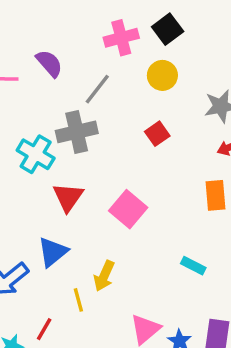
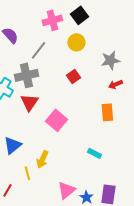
red triangle: (68, 197) -> (29, 102), moved

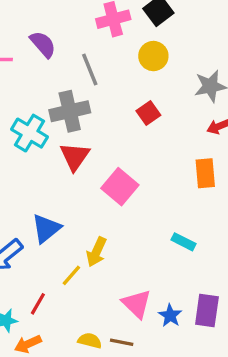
gray line: (38, 50) -> (90, 69), turned -60
yellow line: (27, 173) -> (71, 275), turned 56
pink triangle: (66, 190) -> (137, 304), turned -36

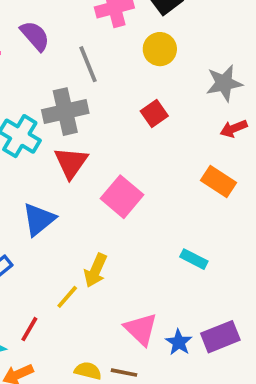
orange rectangle: (205, 173) -> (218, 182), turned -52
blue triangle: (46, 228) -> (39, 219), moved
purple rectangle: (207, 310) -> (220, 337), turned 60

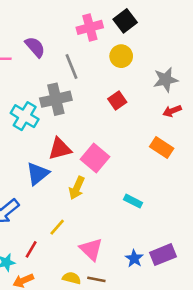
red triangle: (71, 163) -> (60, 149), moved, turned 40
cyan rectangle: (194, 259) -> (133, 201), moved
yellow arrow: (96, 270) -> (77, 188), moved
pink triangle: (141, 329) -> (91, 249), moved

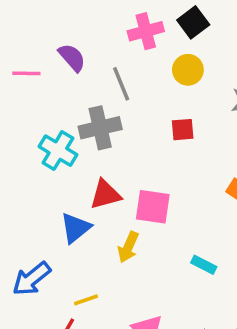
red square: (117, 101) -> (183, 130), turned 30
pink square: (95, 158) -> (153, 207), turned -32
yellow line: (57, 227) -> (86, 300), moved, turned 30

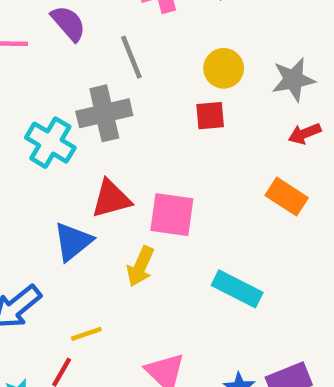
yellow circle: (188, 70) -> (224, 68), moved
cyan rectangle: (204, 265) -> (237, 289), size x1.5

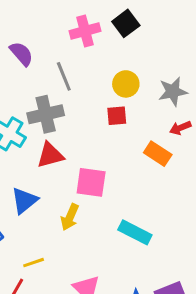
orange rectangle: (287, 197) -> (158, 154), moved
red triangle: (111, 199) -> (50, 155), moved

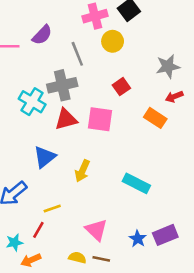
purple semicircle: (21, 54) -> (42, 35), turned 85
yellow circle: (126, 84) -> (113, 41), moved
red square: (117, 116) -> (121, 87), turned -30
pink square: (91, 182) -> (100, 119), moved

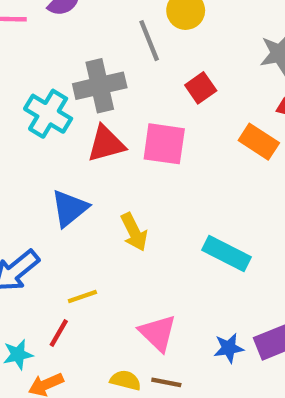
gray line: (77, 54) -> (149, 41), moved
yellow arrow: (82, 171) -> (134, 232), turned -50
blue star: (138, 239) -> (229, 348), turned 30

